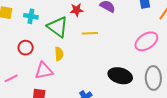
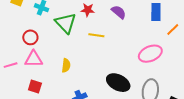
yellow semicircle: (59, 54) -> (66, 65), moved
pink triangle: (44, 71) -> (34, 59), moved

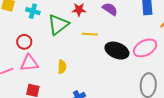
green triangle: (66, 23) -> (58, 25), turned 40
black ellipse: (118, 83) -> (117, 51), moved

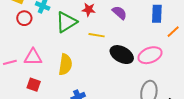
red circle: (24, 42) -> (24, 18), moved
yellow semicircle: (62, 67) -> (65, 64), size x1.5

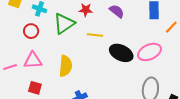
red circle: (24, 18) -> (31, 31), moved

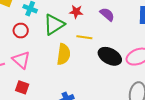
pink triangle: (33, 60) -> (21, 60), turned 42
yellow semicircle: (65, 66) -> (64, 54), moved

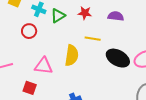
purple semicircle: (107, 14) -> (116, 16), turned -35
green triangle: (54, 24) -> (58, 16), moved, size x0.7
pink triangle: (21, 60) -> (43, 66), moved, turned -36

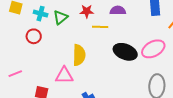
yellow line: (93, 39) -> (100, 27), moved
pink triangle: (43, 66) -> (64, 75), moved

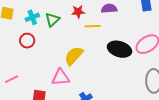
cyan cross: (41, 14) -> (32, 17), turned -32
yellow semicircle: (79, 55) -> (74, 56), turned -135

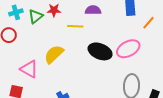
red star: (78, 12) -> (54, 10), moved
pink triangle: (61, 77) -> (29, 69), moved, turned 30

